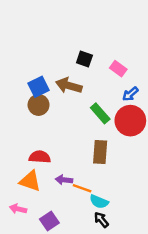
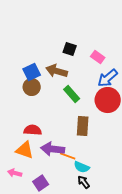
blue arrow: (130, 94) -> (108, 78), size x1.5
green rectangle: (100, 113) -> (72, 94), moved
purple arrow: (64, 180) -> (53, 149), size x1.6

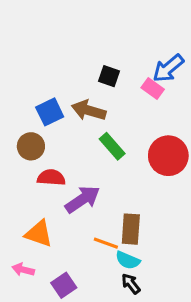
blue arrow: (108, 78) -> (168, 68), moved
brown circle: (32, 87) -> (31, 146), moved
brown rectangle: (83, 126) -> (131, 229), moved
red semicircle: (33, 130) -> (51, 178), moved
purple arrow: (53, 149) -> (82, 199), moved, turned 140

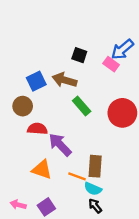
purple arrow: (82, 199) -> (60, 145), turned -100
orange triangle: (39, 234) -> (42, 170), moved
pink arrow: (23, 270) -> (18, 205), moved

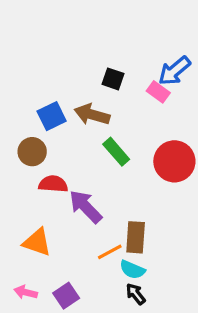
orange triangle: (42, 170) -> (37, 242), moved
orange line: (77, 176) -> (110, 252), turned -48

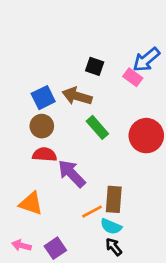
brown circle: (32, 152) -> (42, 126), moved

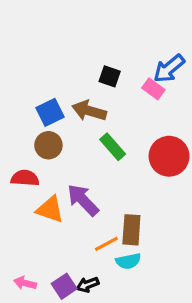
red semicircle: (45, 155) -> (25, 178), moved
orange triangle: (31, 203) -> (50, 209), moved
cyan semicircle: (111, 226) -> (128, 261), turned -35
black arrow: (114, 247) -> (88, 285), moved, turned -72

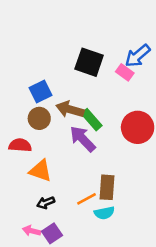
black square: (110, 76) -> (89, 62), size x1.6
brown arrow: (89, 111) -> (70, 109), moved
purple arrow: (83, 200) -> (83, 139), moved
pink arrow: (25, 283) -> (32, 231), moved
black arrow: (88, 285) -> (46, 203), moved

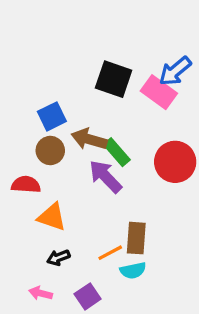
pink rectangle: (125, 72) -> (159, 92), size x1.5
purple square: (52, 233) -> (88, 296), moved

